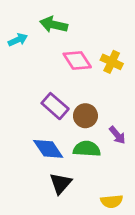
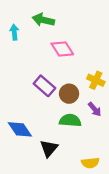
cyan arrow: (18, 40) -> (14, 32), turned -72
yellow cross: (112, 62) -> (96, 80), moved
blue diamond: (48, 149) -> (20, 129), moved

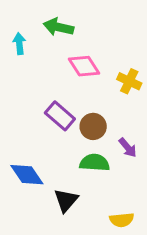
yellow cross: (96, 80) -> (129, 81), moved

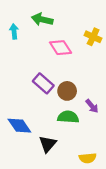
yellow cross: (129, 81) -> (93, 37), moved

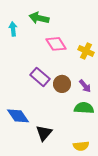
yellow cross: (93, 37) -> (86, 51), moved
purple arrow: (92, 106) -> (85, 86), moved
green semicircle: (68, 117) -> (84, 108), moved

